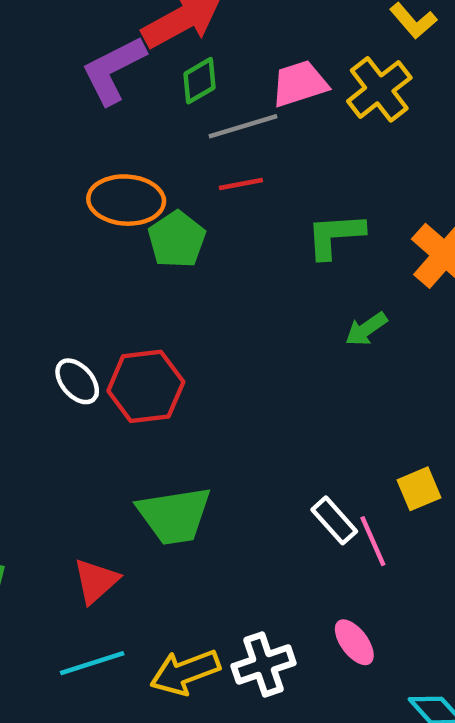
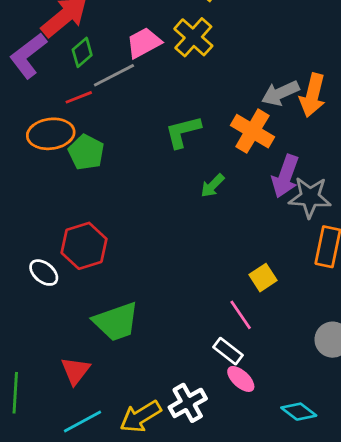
red line: (241, 184) -> (79, 97), moved
white ellipse: (77, 381) -> (44, 273), moved
white rectangle: (334, 520) -> (228, 351), moved

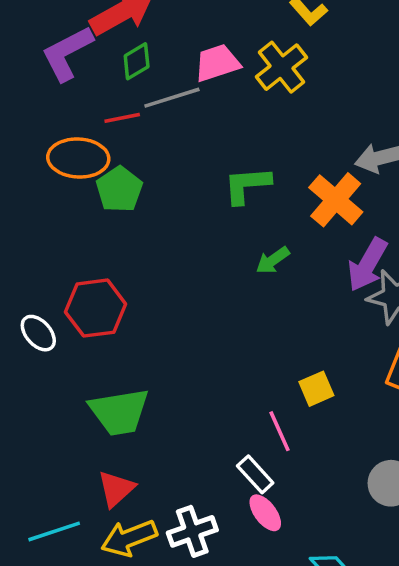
red triangle: (75, 371) -> (116, 489), moved

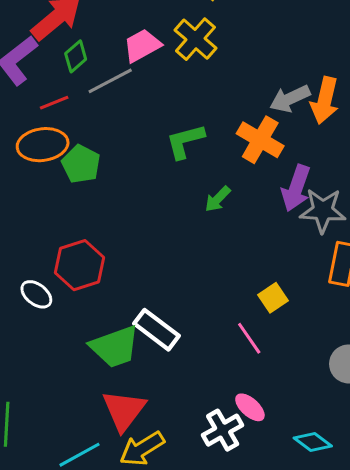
red line: (122, 118) -> (54, 103), moved
white rectangle: (255, 474) -> (156, 330), moved, size x1.4
red triangle: (116, 489) -> (124, 410), size x1.4
white cross: (192, 531) -> (223, 430), moved

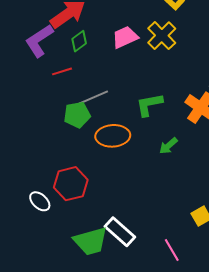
gray line: (110, 81) -> (93, 98), moved
orange ellipse: (43, 145) -> (113, 136), moved
green pentagon: (81, 164) -> (77, 115), turned 30
pink line: (249, 338) -> (172, 250), moved

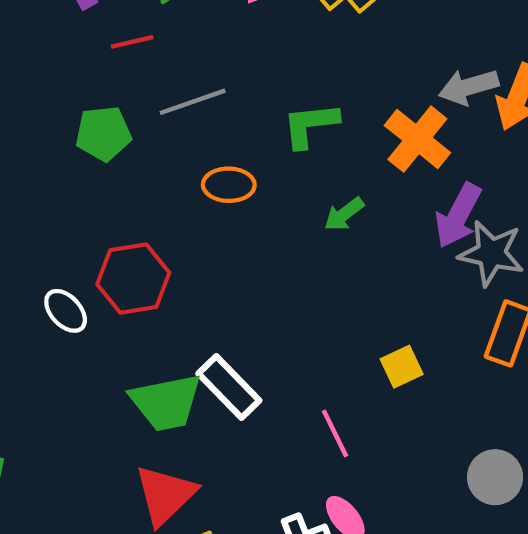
green pentagon: (77, 115) -> (103, 133), moved
orange ellipse: (113, 136) -> (229, 185), size x0.7

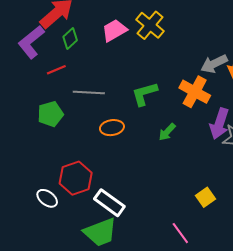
gray line: (193, 102) -> (89, 92), turned 32
white rectangle: (229, 387) -> (109, 203), moved

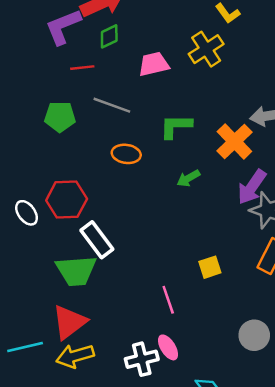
pink trapezoid: (114, 30) -> (154, 64), moved

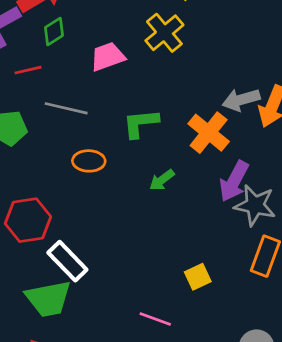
pink line: (168, 300) -> (155, 319), turned -44

